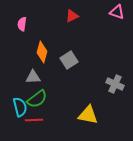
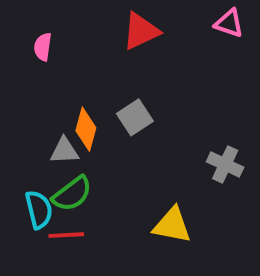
red triangle: (72, 16) -> (141, 31), size x1.5
orange diamond: (42, 52) -> (86, 129), moved

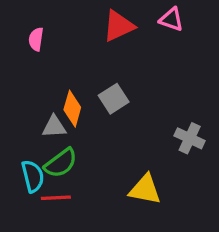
pink triangle: (229, 23) -> (171, 19), moved

